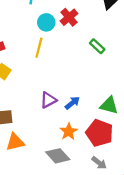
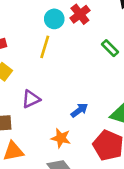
purple triangle: (48, 100) -> (31, 99), moved
orange star: (69, 132) -> (61, 138), moved, turned -30

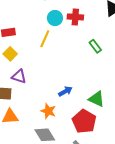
red cross: (80, 14) -> (75, 17), turned 35
purple triangle: (31, 99) -> (19, 76), moved, turned 35

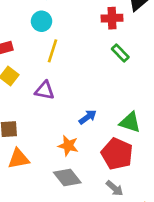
red cross: (75, 17) -> (112, 18), moved
cyan circle: (55, 18) -> (42, 21), moved
purple triangle: (19, 76) -> (45, 90), moved

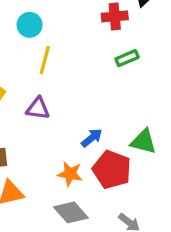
green rectangle: (120, 53) -> (127, 58), turned -66
red pentagon: (117, 154) -> (112, 170), moved

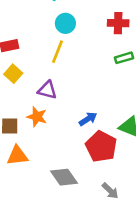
cyan circle: (30, 25) -> (65, 23), moved
orange star: (70, 174) -> (37, 117), moved

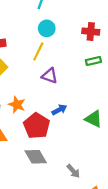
purple triangle: (47, 90) -> (50, 76), moved
red pentagon: (101, 146) -> (37, 126), moved

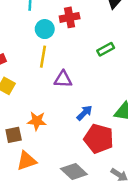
red cross: (91, 32) -> (70, 17), moved
red pentagon: (37, 126) -> (99, 139), moved

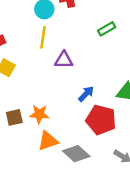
orange star: (37, 121) -> (39, 114), moved
orange triangle: (27, 161) -> (48, 141), moved

